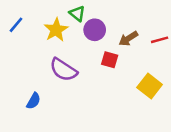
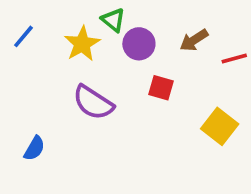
brown arrow: (128, 39) -> (194, 40), moved
blue semicircle: (34, 101) -> (34, 148), moved

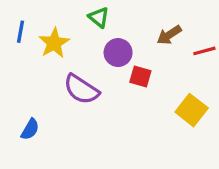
blue line: (23, 36) -> (21, 32), turned -30
yellow star: (82, 44) -> (54, 43), moved
purple circle: (139, 44) -> (118, 53), moved

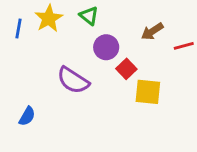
yellow star: (54, 43) -> (49, 18), moved
red square: (140, 77) -> (126, 69), turned 30
yellow square: (192, 110) -> (148, 92), moved, turned -32

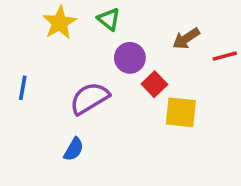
blue line: (18, 29) -> (23, 88), moved
purple semicircle: (73, 80) -> (89, 98), turned 116
blue semicircle: (27, 116) -> (74, 149), moved

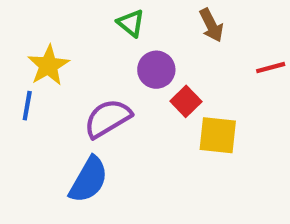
yellow star: (60, 23) -> (48, 65), moved
brown arrow: (186, 39) -> (211, 25), moved, turned -84
blue semicircle: (74, 149) -> (89, 180), size x1.6

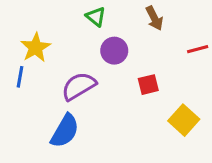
red square: (186, 101) -> (148, 85), moved, turned 30
yellow square: (218, 135) -> (184, 120), moved, turned 36

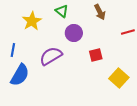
yellow star: (36, 48) -> (32, 21), moved
blue semicircle: (65, 131) -> (20, 75), moved

